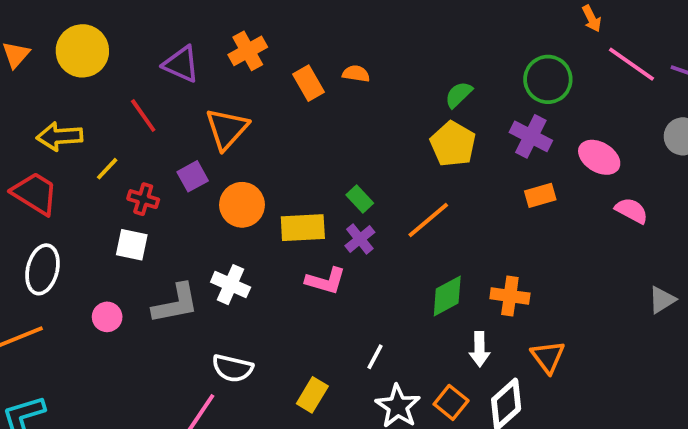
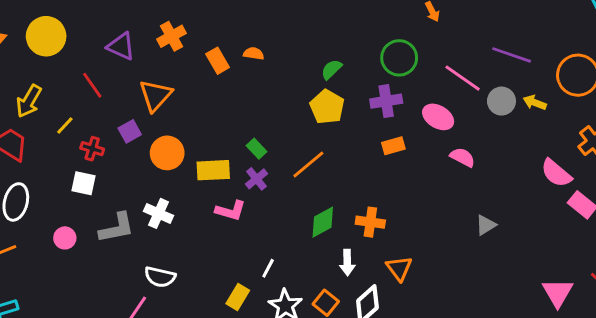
pink line: (632, 64) -> (463, 78), moved
yellow arrow: (60, 136) -> (29, 101), turned -56
purple cross: (531, 136) -> (386, 101), turned -36
yellow rectangle: (312, 395) -> (238, 297), moved

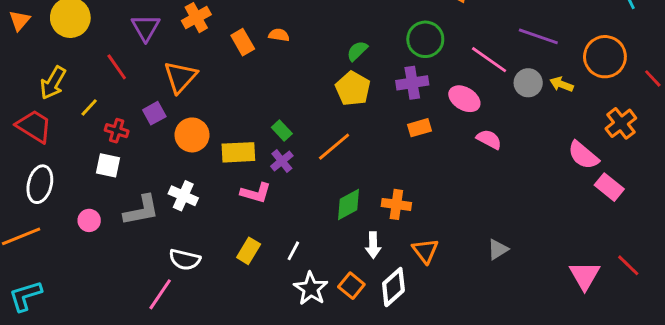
purple triangle: (121, 46) -> (146, 28), turned 36
gray triangle: (486, 225) -> (498, 249), moved
yellow rectangle: (238, 297) -> (249, 251), moved

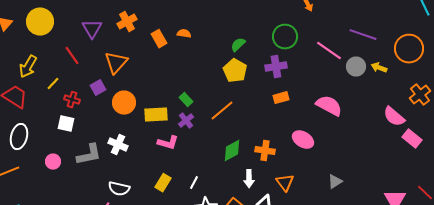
pink ellipse: (464, 99) -> (303, 140), moved
pink semicircle: (489, 139) -> (329, 106), size x1.5

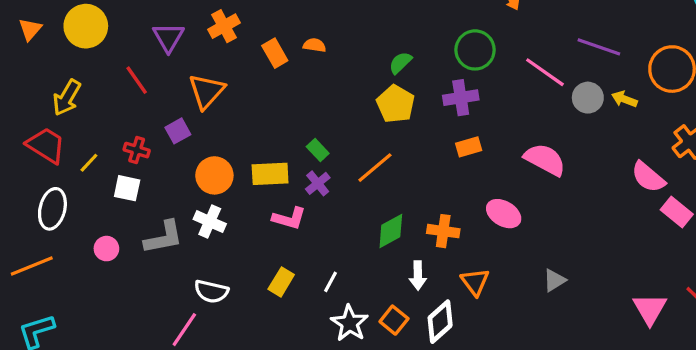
yellow line: (53, 84) -> (89, 163), moved
orange circle: (124, 103) -> (214, 175), moved

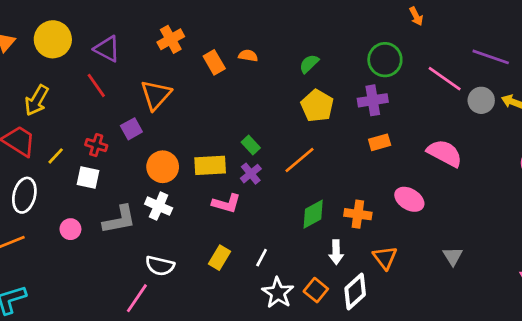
purple triangle: (168, 37) -> (107, 49), moved, turned -32
green semicircle: (400, 63) -> (309, 64), moved
gray triangle: (554, 280) -> (453, 256), turned -30

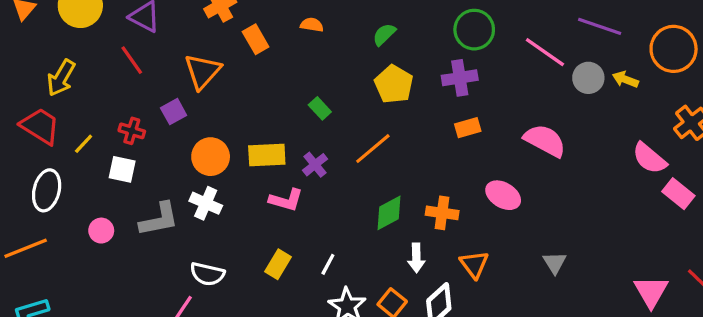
orange rectangle: (214, 62) -> (256, 39), moved
green rectangle: (251, 145) -> (320, 108), moved

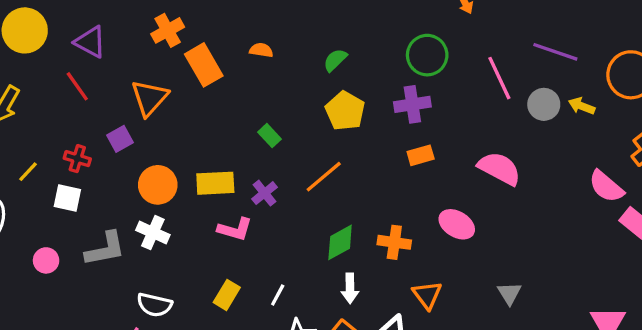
orange rectangle: (256, 39) -> (204, 65), size x1.4
pink line: (545, 52) -> (499, 78), turned 30
white arrow: (416, 258) -> (350, 288), moved

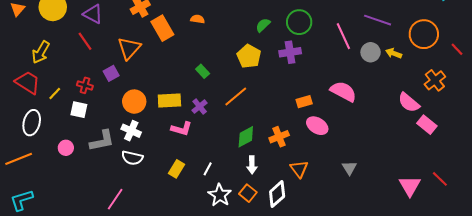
green semicircle: (335, 60) -> (263, 25), moved
orange rectangle: (421, 155) -> (304, 102), moved
orange cross: (394, 242) -> (279, 137), turned -30
white semicircle: (154, 305) -> (132, 158), moved

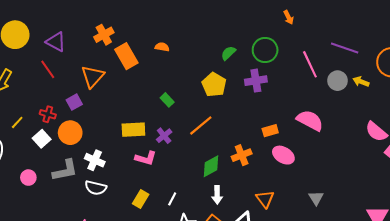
orange circle: (134, 102) -> (70, 133), moved
white square: (79, 110) -> (42, 139), turned 36
orange cross: (279, 137) -> (242, 155), moved

